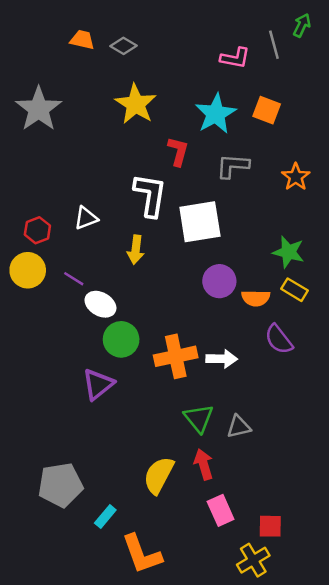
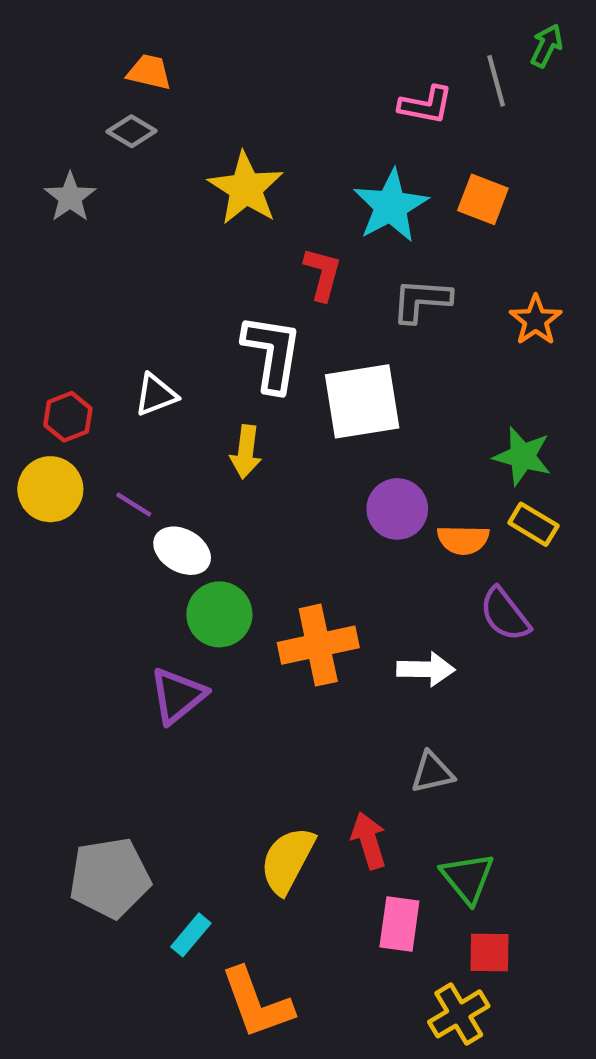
gray diamond: (124, 46) -> (132, 131), moved
gray star: (39, 109) -> (70, 197), size x0.6
white arrow: (222, 359) -> (426, 669), moved
green triangle: (199, 418) -> (468, 878), moved
pink rectangle: (221, 510) -> (399, 924), turned 32

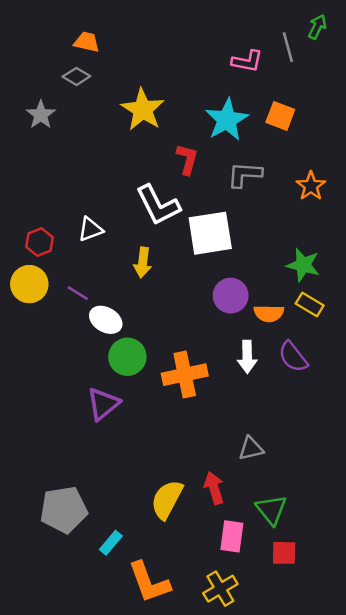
white L-shape: (272, 353) -> (158, 205), turned 144
white arrow: (426, 669) -> (247, 357), moved, turned 88
yellow cross: (459, 1014) -> (220, 589), moved

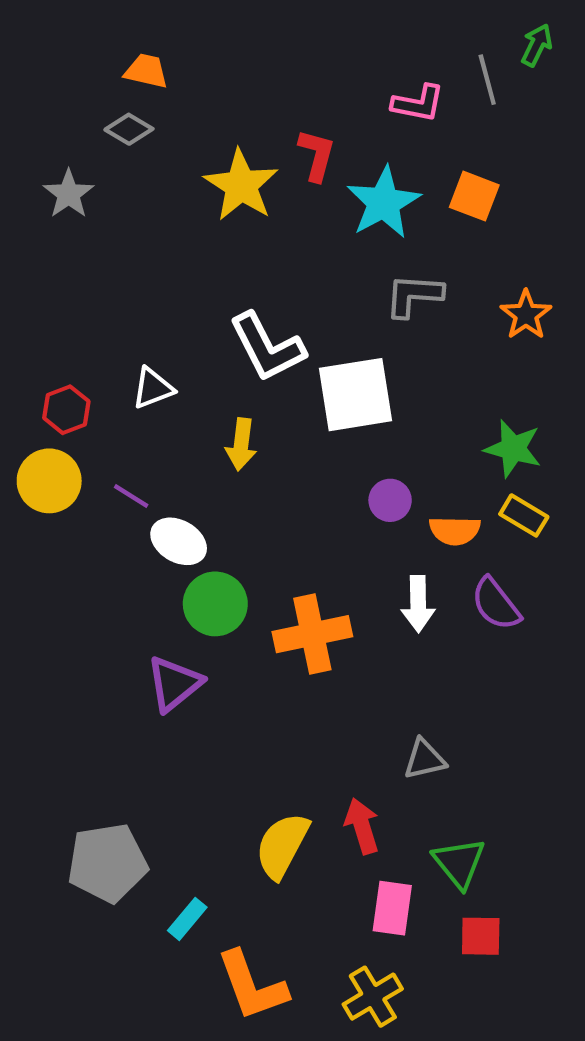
red L-shape: (187, 159) -> (317, 155), moved
purple circle: (231, 296) -> (390, 500), size x0.7

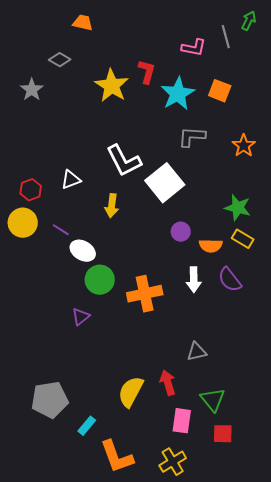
orange trapezoid: (146, 71) -> (83, 23), moved
white square: (356, 395) -> (165, 183), turned -30
purple triangle: (174, 684) -> (81, 317), size x0.7

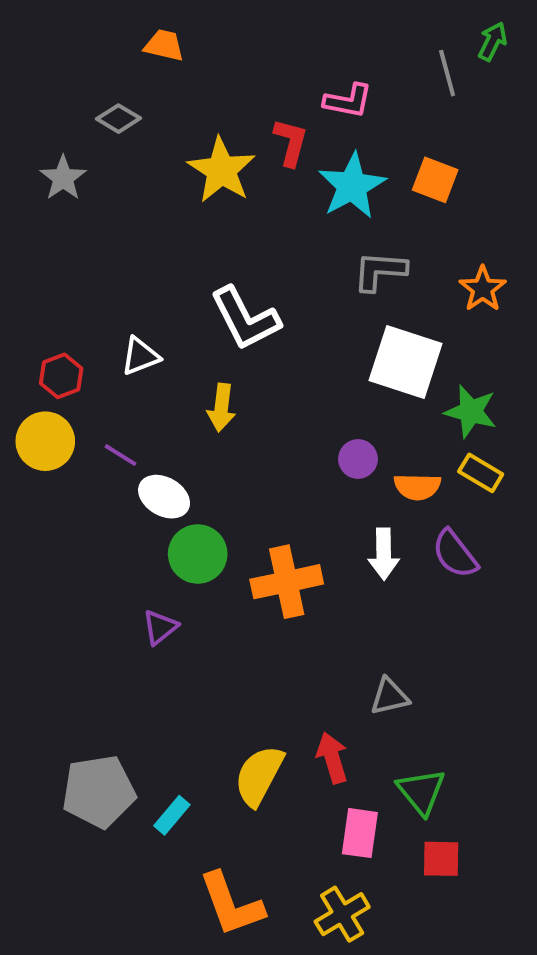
pink L-shape: (194, 48) -> (348, 101), moved
white square: (165, 183) -> (405, 362), moved, turned -33
cyan rectangle: (87, 426) -> (172, 815), moved

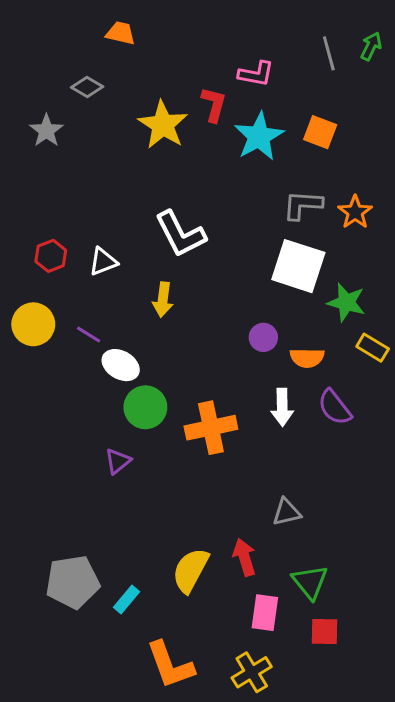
green arrow: (493, 41) -> (371, 46), moved
gray L-shape: (380, 271) -> (303, 205), moved
red hexagon: (61, 376) -> (51, 256), moved
yellow rectangle: (481, 473) -> (373, 348), moved

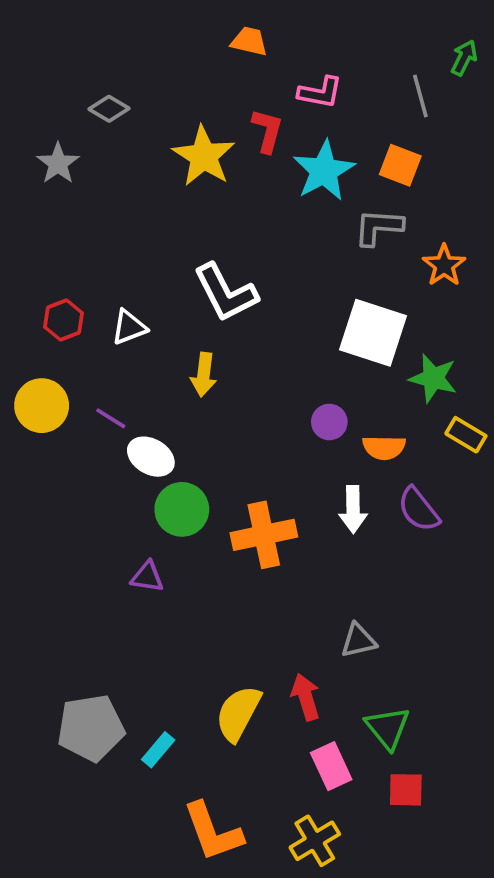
orange trapezoid: (121, 33) -> (249, 41), moved
gray line: (329, 53) -> (420, 96), moved
gray L-shape: (303, 205) -> (378, 227), moved
purple triangle: (118, 461) -> (147, 577), turned 48
pink rectangle: (265, 613) -> (331, 766), turned -33

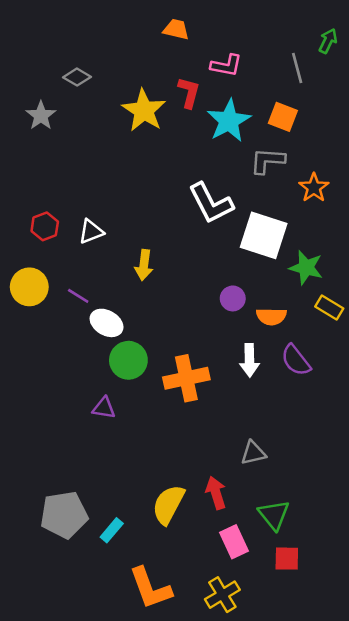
white L-shape: (226, 293) -> (211, 203), moved

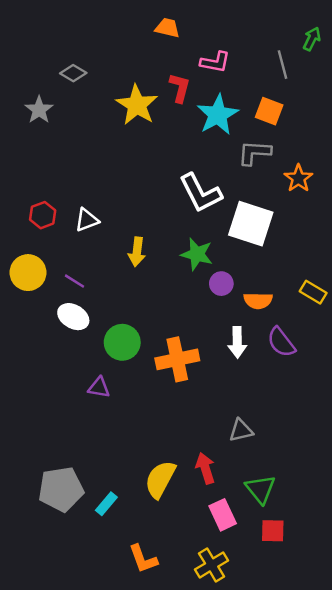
green star: (306, 268) -> (197, 254), moved
white ellipse: (107, 323) -> (73, 317), moved
orange L-shape: (150, 588) -> (143, 559), size x0.7

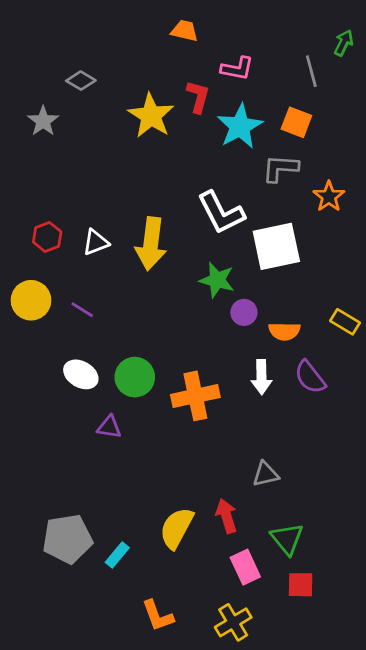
white square: (251, 224) -> (276, 246), turned -30
yellow arrow: (137, 252) -> (151, 244), moved, size x1.6
white ellipse: (73, 317) -> (81, 374), moved

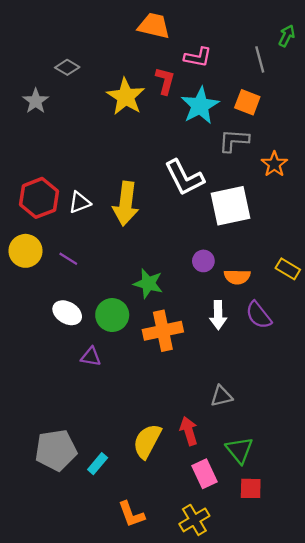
orange trapezoid: (185, 31) -> (154, 26), size x1.4
red hexagon: (47, 237) -> (39, 198), size x1.6
green star: (217, 280) -> (148, 283), moved

